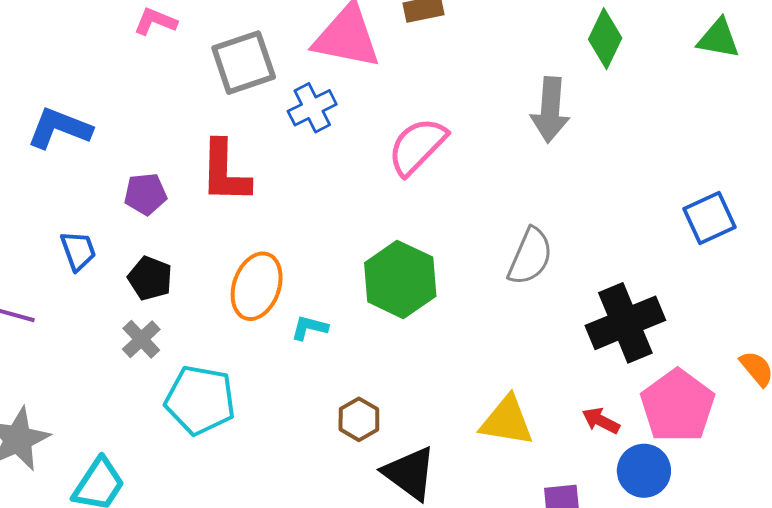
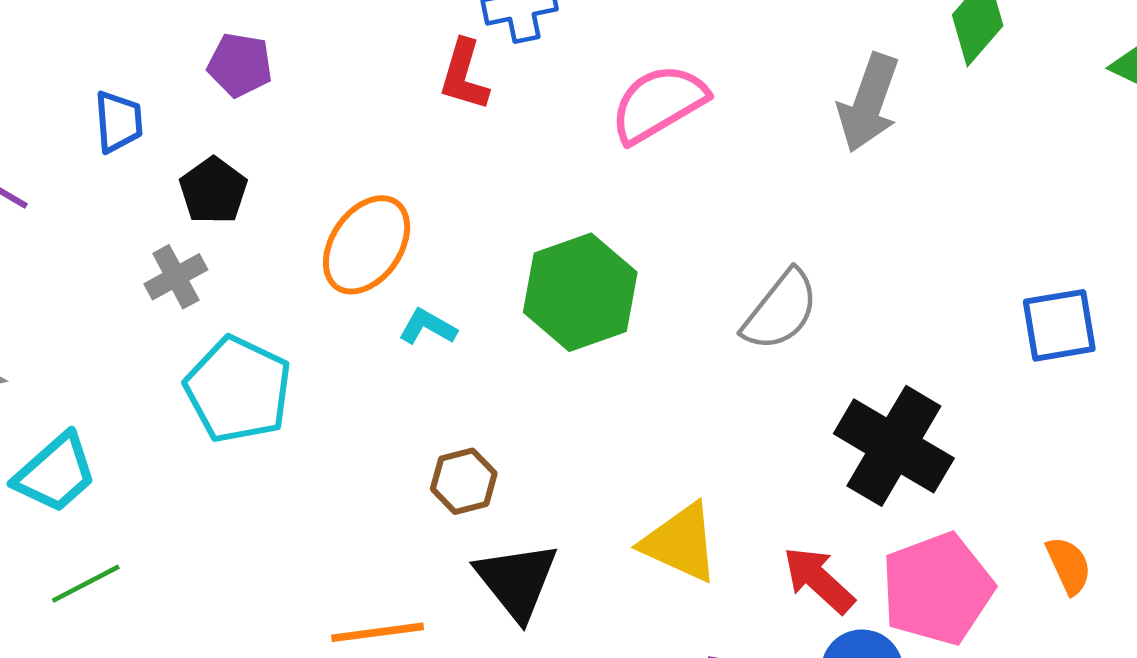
red L-shape: (225, 172) -> (464, 75), moved, size x0.7
black cross: (625, 323) -> (894, 446), turned 38
red arrow: (601, 421) -> (819, 580), size x1.4

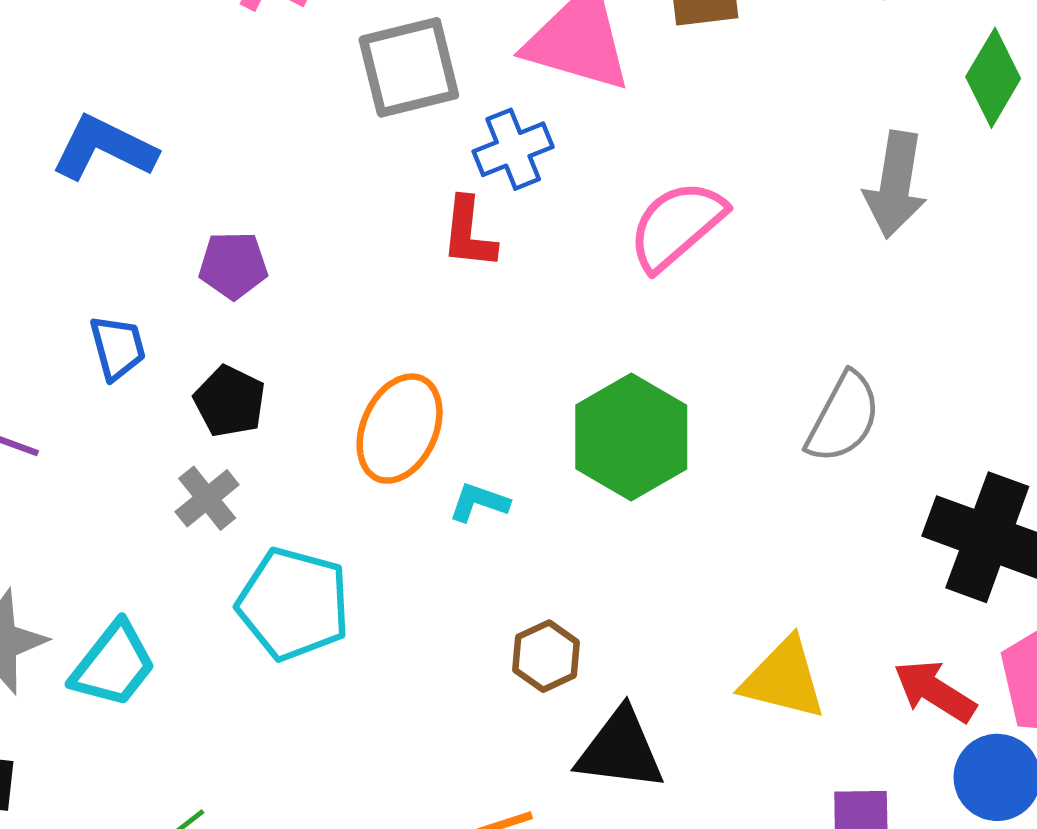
cyan trapezoid: (55, 473) -> (113, 665), moved
black triangle: (517, 581) -> (620, 750), turned -34

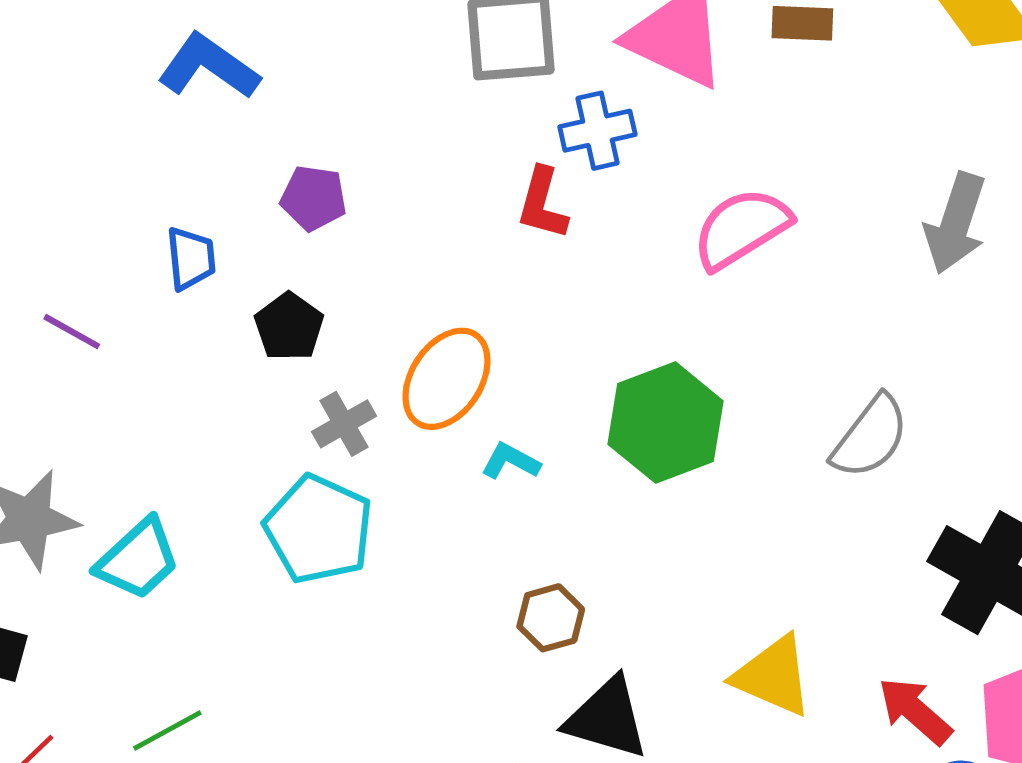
gray cross: (207, 498) -> (344, 424), moved

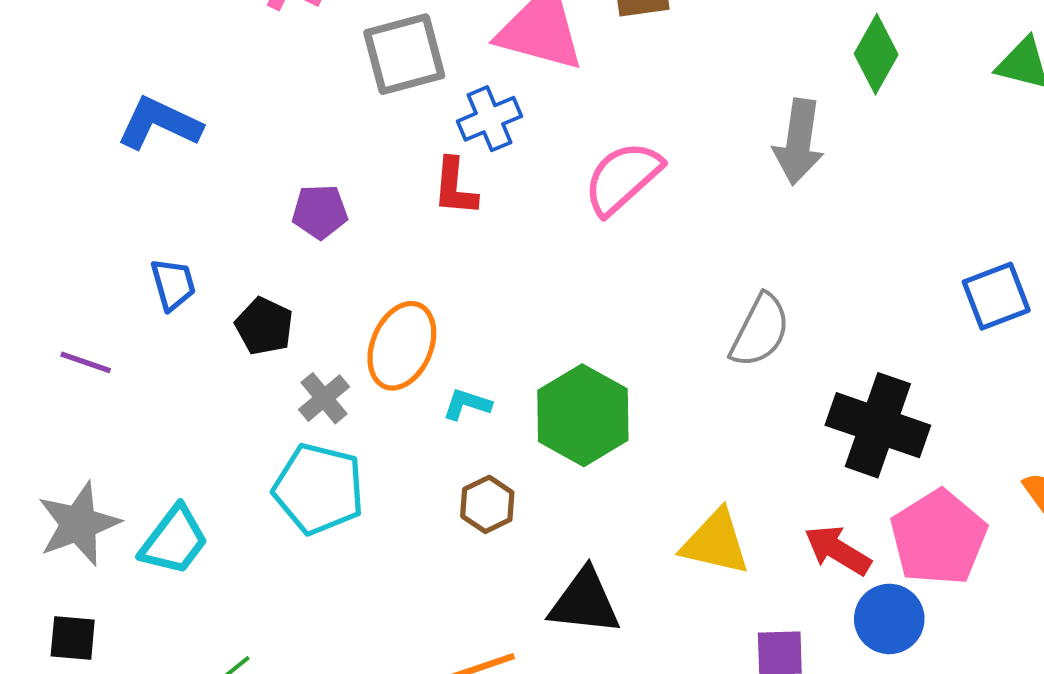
purple pentagon: (313, 198) -> (320, 212), moved
green hexagon: (666, 423) -> (583, 415), moved
brown hexagon: (551, 618) -> (487, 504), moved

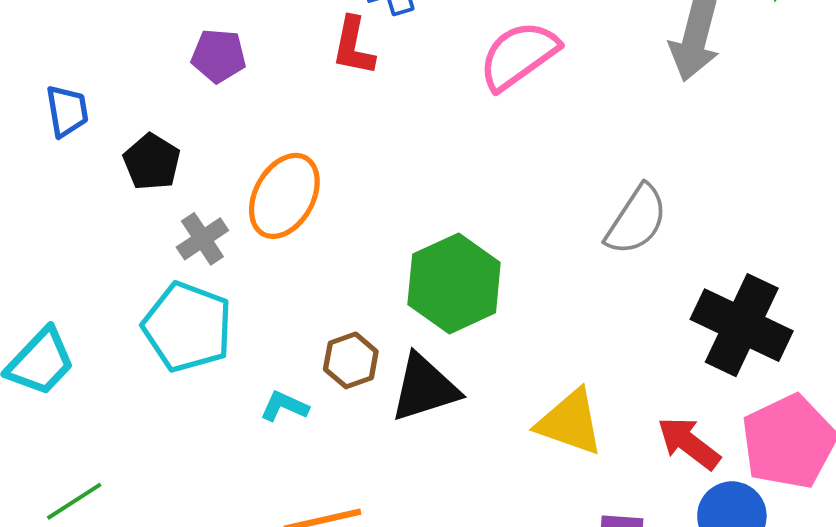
cyan L-shape: (467, 404) -> (284, 406), moved
black triangle: (585, 602) -> (425, 388), moved, turned -30

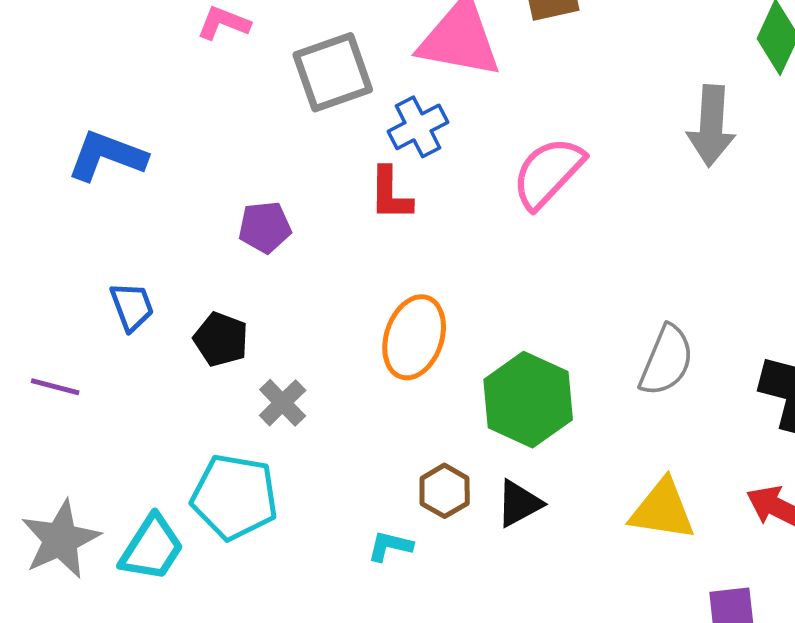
orange ellipse: (284, 196) -> (414, 337), moved
gray semicircle: (637, 220) -> (666, 360), moved
cyan pentagon: (187, 327) -> (234, 497), moved
black triangle: (425, 388) -> (519, 503), size x0.7

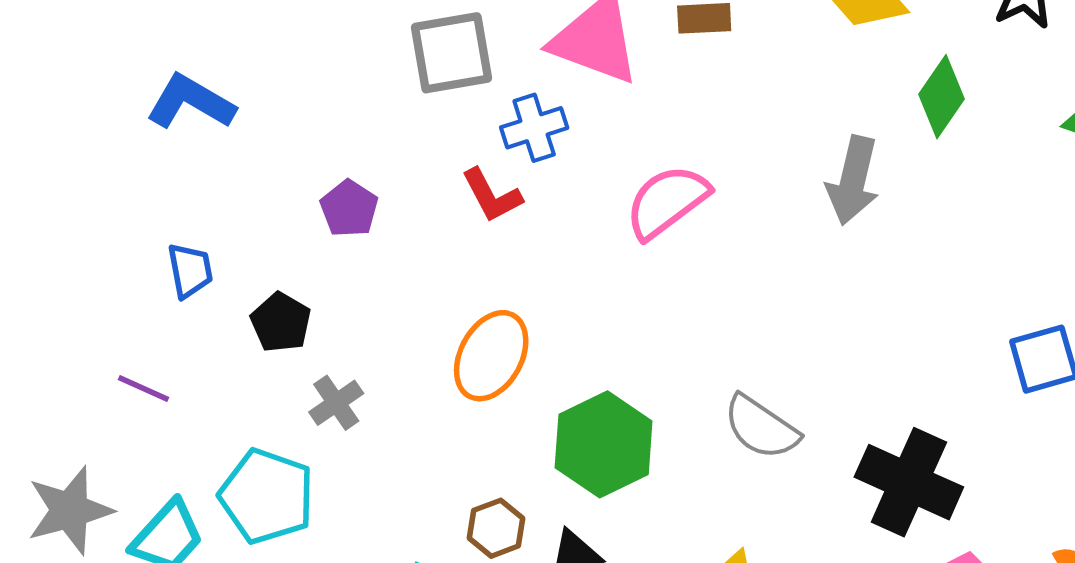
red L-shape: (390, 194) -> (492, 195), turned -38
purple pentagon: (265, 227) -> (349, 209), turned 30
gray semicircle: (666, 360) -> (761, 427), turned 92
purple line: (55, 387) -> (143, 388), moved

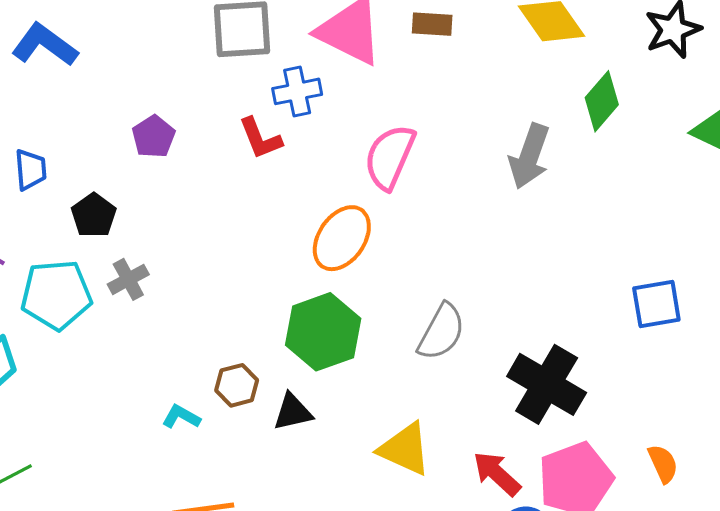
pink semicircle: (667, 202) -> (390, 157), turned -36
orange ellipse: (491, 356) -> (342, 238), moved
gray semicircle: (761, 427) -> (441, 332), turned -102
cyan pentagon: (267, 496) -> (56, 295), moved, turned -30

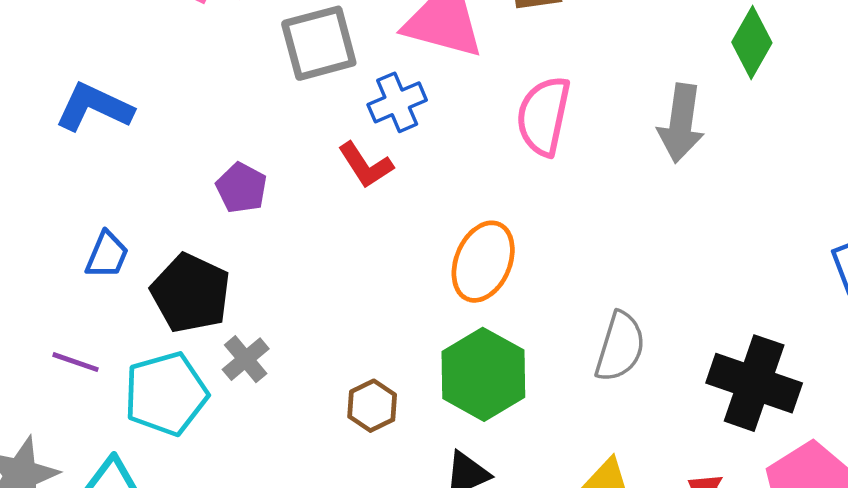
pink semicircle: (390, 157) -> (544, 116), moved
blue trapezoid: (31, 170) -> (107, 255), turned 39
black pentagon: (94, 215) -> (191, 293), size x1.5
brown hexagon: (237, 385) -> (372, 406), moved

